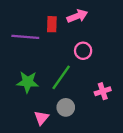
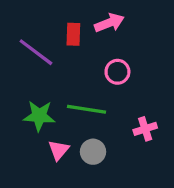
purple line: (25, 37) -> (36, 52), turned 32
green line: (61, 77) -> (86, 109), turned 64
pink triangle: (41, 118) -> (59, 150), moved

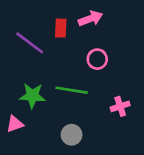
pink triangle: (59, 150) -> (15, 124), moved, turned 30
gray circle: (93, 152) -> (72, 135), moved

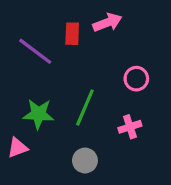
pink circle: (97, 59) -> (136, 79), moved
green line: (72, 90) -> (85, 108), turned -76
pink cross: (120, 106) -> (130, 127), moved

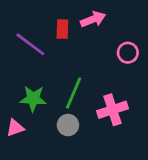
pink circle: (136, 79) -> (128, 53), moved
pink cross: (130, 127) -> (113, 110), size x1.5
gray circle: (85, 161) -> (68, 125), moved

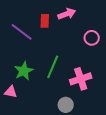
green star: (33, 99) -> (24, 71), turned -30
gray circle: (68, 125) -> (66, 105), moved
pink triangle: (15, 128) -> (11, 92), turned 32

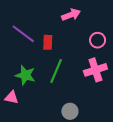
red rectangle: (45, 21) -> (48, 42), moved
green star: (24, 71) -> (25, 75), turned -30
pink cross: (81, 79) -> (95, 70), moved

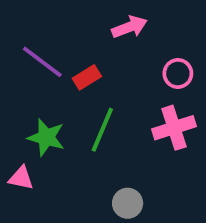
red rectangle: (48, 42) -> (87, 77), turned 56

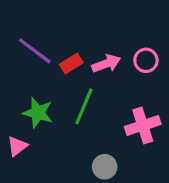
pink arrow: (129, 27) -> (106, 63), moved
pink cross: (174, 128) -> (143, 125), moved
pink triangle: (21, 178) -> (17, 146), turned -50

